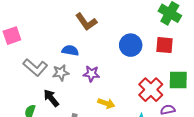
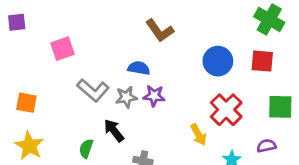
purple star: (91, 74) -> (154, 96), moved
red cross: (151, 90) -> (226, 110), moved
yellow arrow: (106, 103) -> (198, 135), moved, turned 42

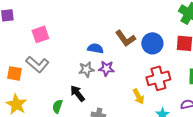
brown L-shape: (160, 31) -> (125, 38), moved
gray L-shape: (93, 90) -> (37, 64), moved
red cross: (226, 110) -> (158, 78), turned 30

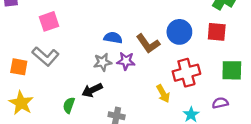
brown L-shape: (125, 38) -> (148, 44), moved
black arrow: (77, 93) -> (92, 90), turned -78

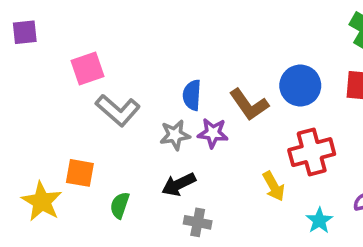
blue semicircle: (113, 38) -> (192, 95), turned -96
gray L-shape: (46, 56) -> (118, 110), moved
orange square: (19, 67) -> (80, 173), moved
black arrow: (92, 90) -> (179, 184), moved

